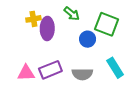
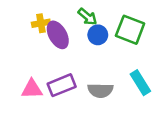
purple ellipse: (47, 28) -> (58, 35), turned -30
blue circle: (88, 39) -> (98, 35), moved

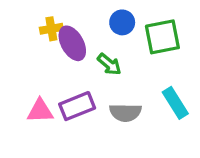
green arrow: (87, 17) -> (109, 64), moved
green square: (130, 30) -> (162, 37), turned -32
blue circle: (98, 35) -> (122, 22), moved

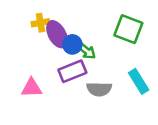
blue circle: (122, 22) -> (72, 44), moved
green square: (162, 37) -> (128, 29), turned 32
purple rectangle: (77, 106) -> (72, 71), moved

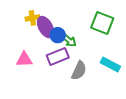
cyan rectangle: (139, 81) -> (110, 65), turned -30
pink triangle: (32, 88) -> (24, 59), moved
gray semicircle: (99, 89) -> (79, 71), turned -66

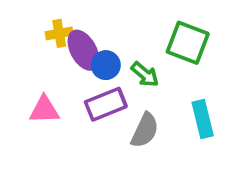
green arrow: (69, 40) -> (145, 74), moved
cyan rectangle: (110, 65) -> (203, 119), turned 48

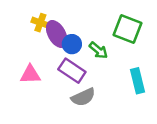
yellow cross: (59, 33) -> (40, 23), turned 30
purple rectangle: (106, 104) -> (72, 71), turned 56
gray semicircle: (145, 130) -> (83, 97), moved, turned 40

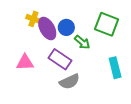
blue circle: (72, 44) -> (66, 27), moved

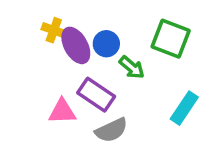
pink triangle: (25, 62) -> (62, 111), moved
cyan rectangle: (115, 68) -> (184, 108), turned 48

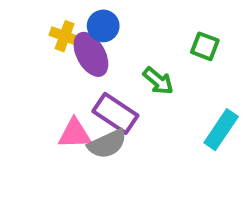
green square: (171, 39) -> (205, 46), size x0.6
blue circle: (106, 44) -> (103, 26), moved
gray semicircle: (111, 130) -> (107, 144), moved

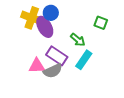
yellow cross: (65, 36) -> (32, 18), size x1.5
cyan rectangle: (221, 130) -> (84, 60), moved

